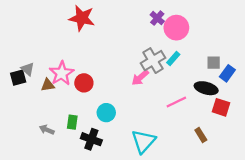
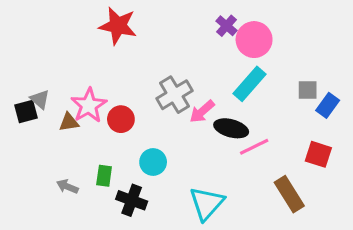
cyan rectangle: (173, 58) -> (249, 84), size x1.6
gray cross: (153, 61) -> (174, 95), moved
black ellipse: (206, 88) -> (231, 128), moved
brown rectangle: (201, 135) -> (289, 194), size x1.6

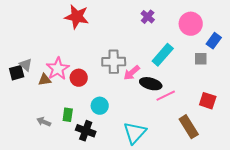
pink circle: (254, 40) -> (191, 24), moved
gray cross: (174, 95) -> (114, 62), turned 30
blue rectangle: (328, 105) -> (214, 41), moved

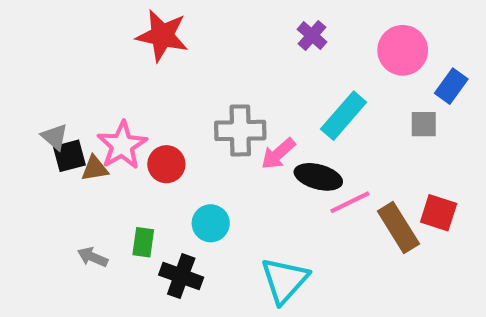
black square: (17, 73) -> (69, 156), moved
brown rectangle: (189, 127) -> (398, 228), moved

